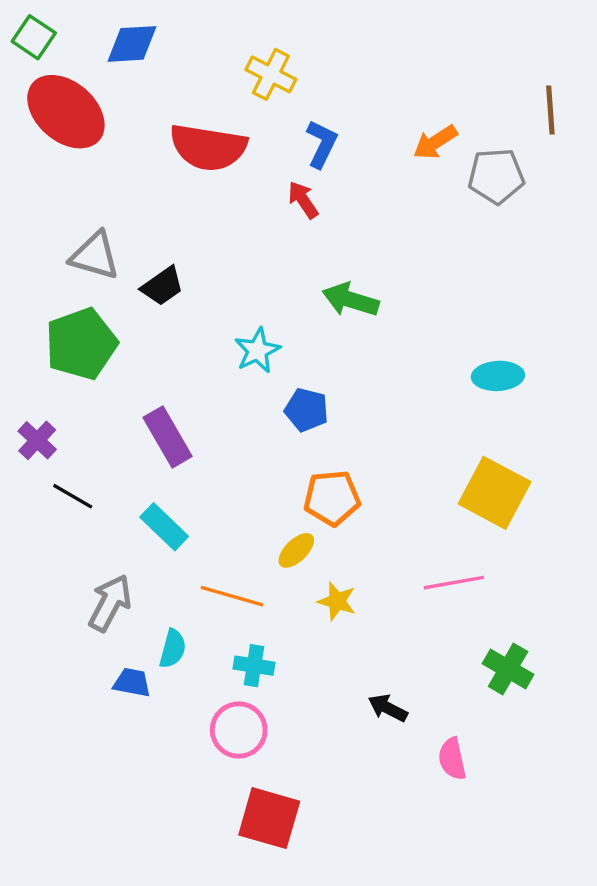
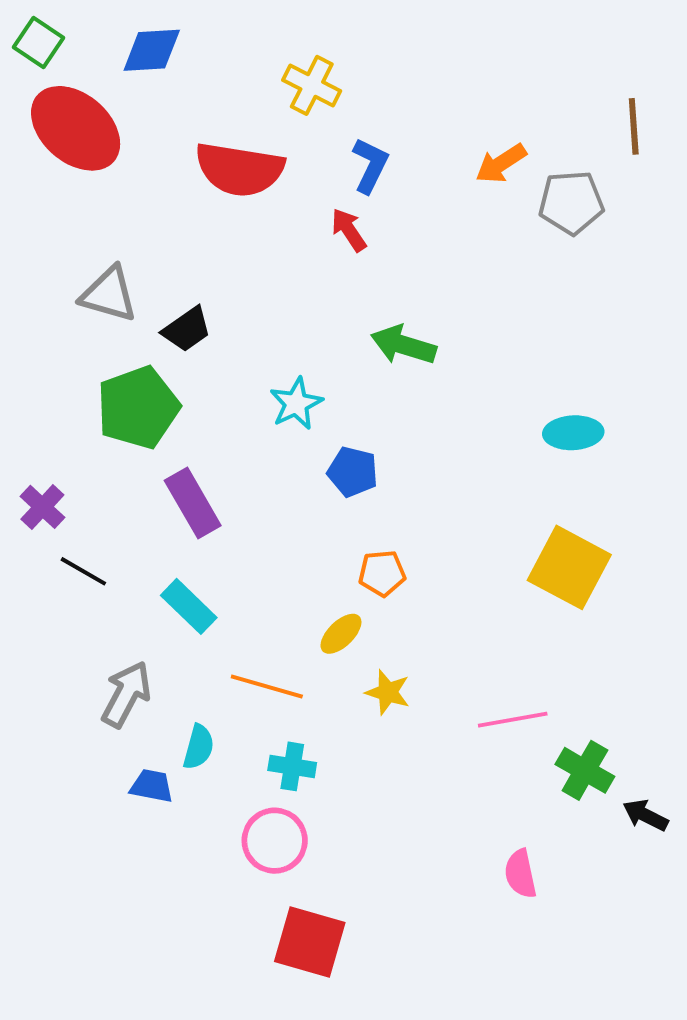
green pentagon: (81, 344) -> (138, 407), moved
orange pentagon: (332, 498) -> (382, 573), size x0.7
pink line: (454, 583) -> (513, 720), moved
black arrow: (388, 708) -> (645, 815), moved

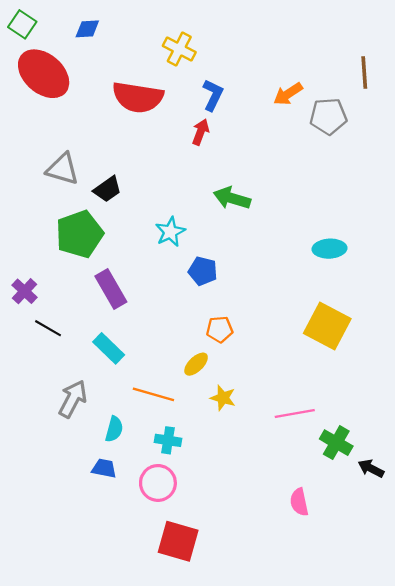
blue diamond: (152, 50) -> (87, 29), size x0.7
red arrow: (349, 230) -> (201, 132), turned 55
blue trapezoid: (152, 786) -> (104, 468), moved

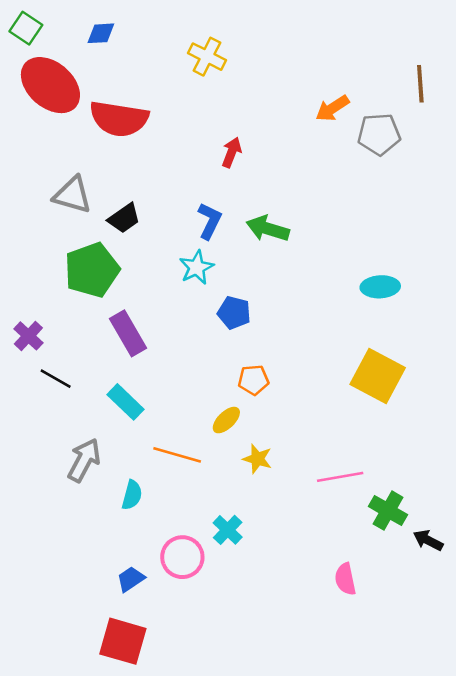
blue L-shape: (213, 95) -> (210, 221), moved
red semicircle: (138, 97) -> (119, 119), moved
cyan cross: (168, 440) -> (228, 530), moved, turned 35
blue trapezoid: (104, 468) -> (131, 579), moved, turned -45
red square: (178, 541) -> (123, 641), moved

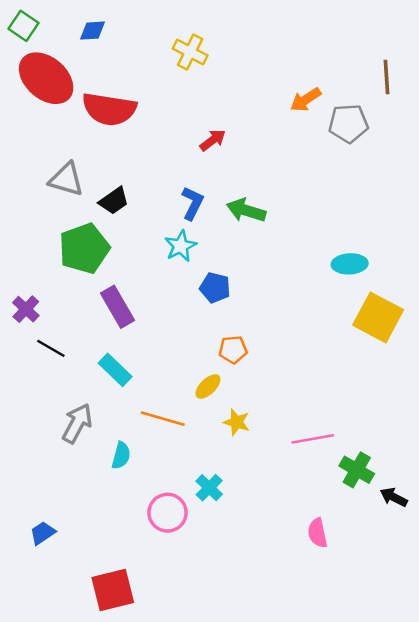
red arrow: (232, 152) -> (213, 140), turned 32
yellow square: (378, 376) -> (378, 317), moved
blue trapezoid: (131, 579) -> (43, 533), moved
red square: (123, 641) -> (113, 590), turned -30

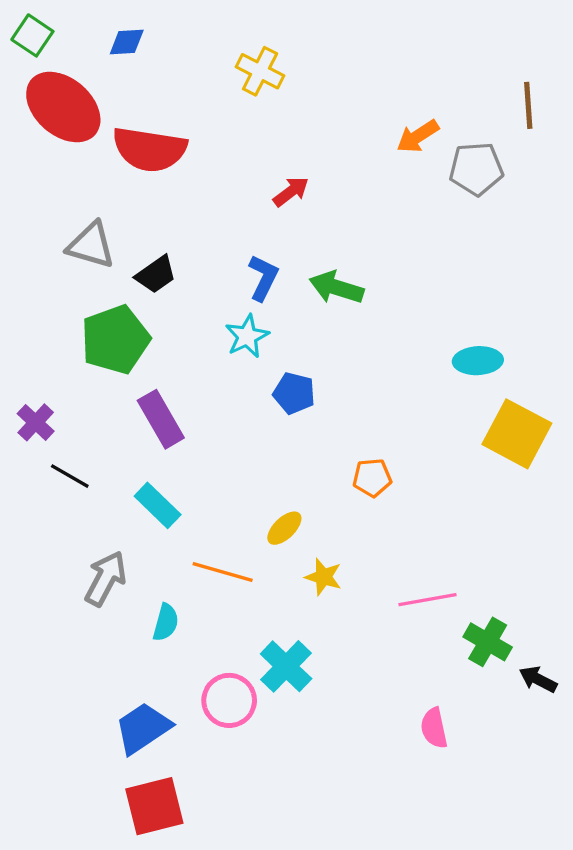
orange pentagon: (233, 350) -> (372, 478), moved
cyan cross: (209, 488) -> (286, 666), size x1.4
blue trapezoid: (43, 533) -> (143, 728), moved, size x1.6

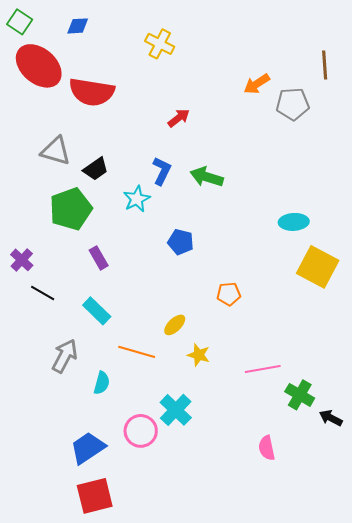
cyan star: (247, 336) -> (137, 199), moved
purple rectangle: (161, 419) -> (99, 258), size x0.7

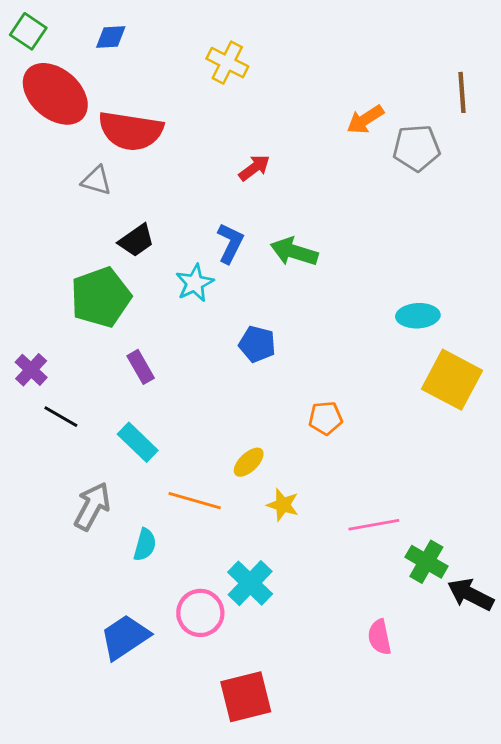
gray triangle: (56, 151) -> (97, 181), moved, size x0.7
black arrow: (331, 418) -> (471, 594), size x1.4
red square: (95, 496) -> (246, 697), moved

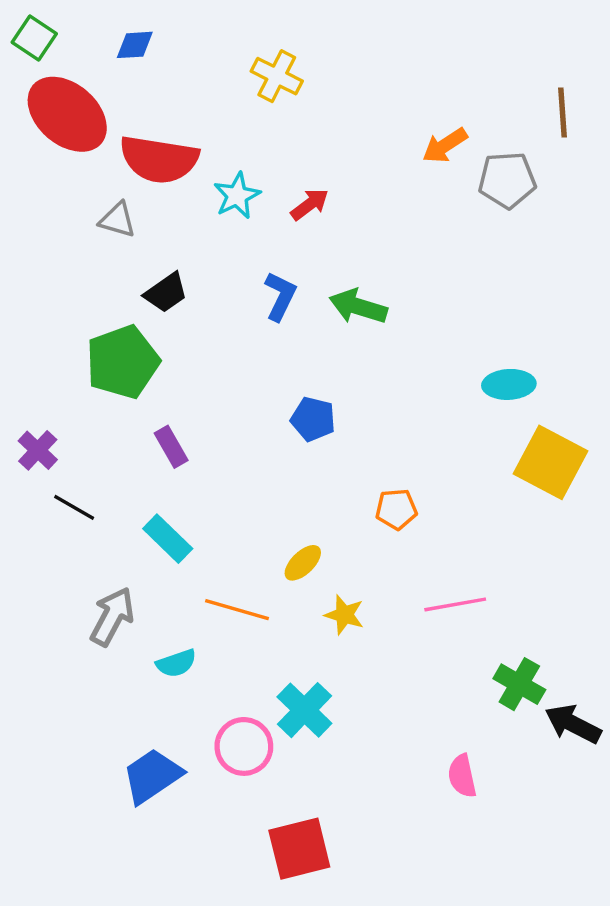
cyan star: (195, 283) -> (237, 196), moved
pink line: (374, 525) -> (455, 604), moved
cyan semicircle: (145, 545) -> (176, 663), turned 56

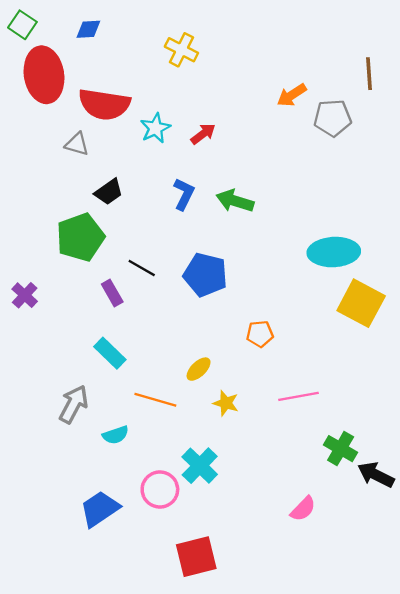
red ellipse: (67, 114) -> (44, 75), turned 40
cyan ellipse: (509, 384) -> (334, 252), size x1.5
blue pentagon: (313, 419) -> (205, 275), size x1.5
black line: (74, 507) -> (142, 268), moved
pink semicircle: (462, 776) -> (303, 509), turned -124

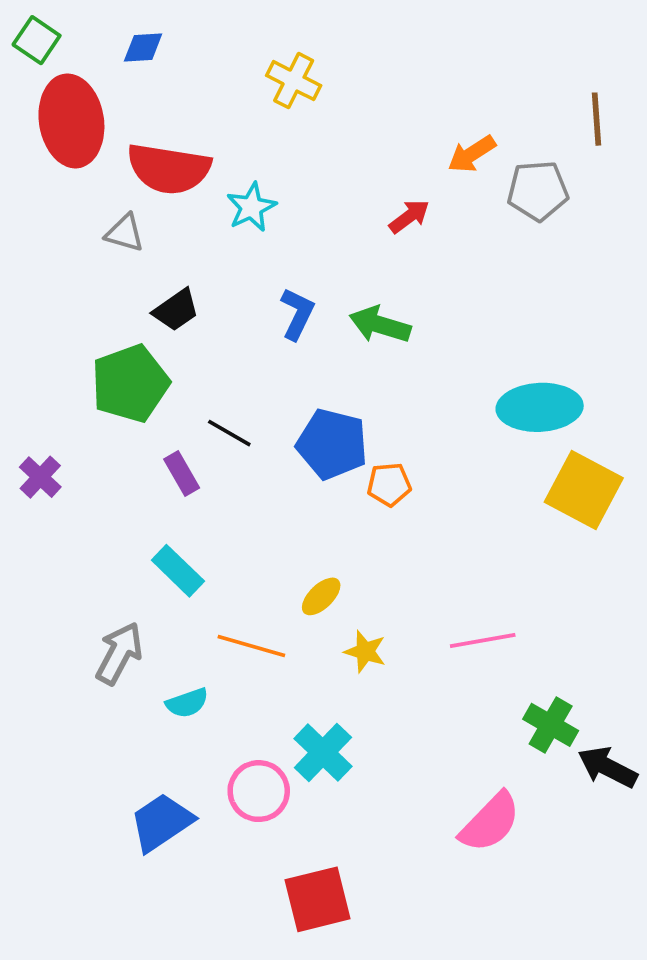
red arrow: (203, 134) -> (409, 216), moved
orange pentagon: (260, 334) -> (389, 484), moved
pink semicircle: (303, 509) -> (490, 822), size x1.5

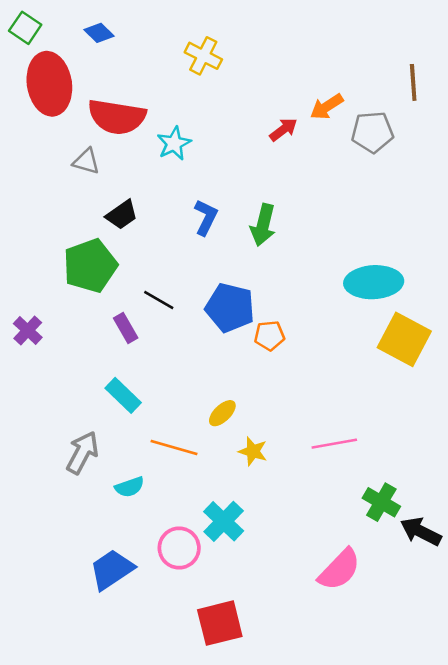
blue diamond: (143, 47) -> (99, 33), turned 48
red arrow: (409, 216) -> (283, 130), moved
green arrow: (380, 325) -> (263, 225), turned -93

